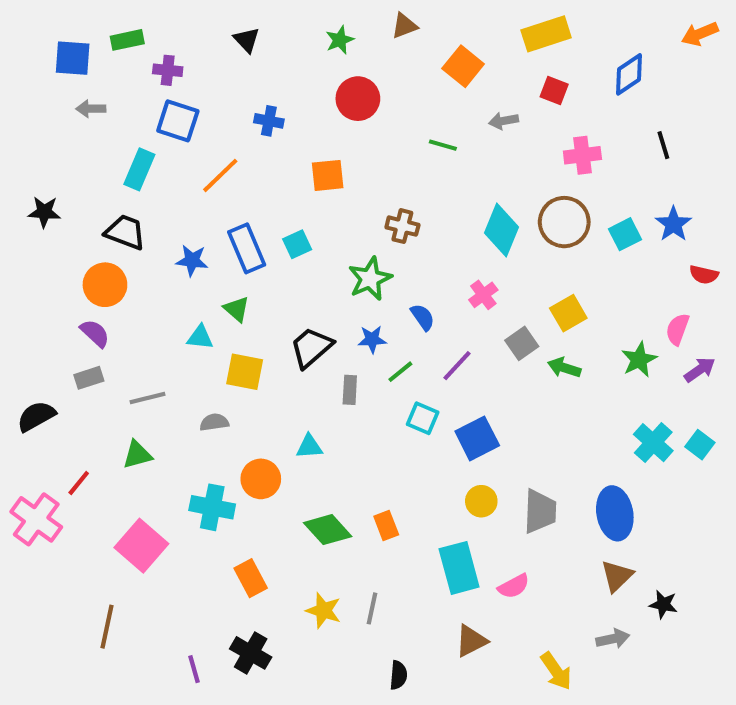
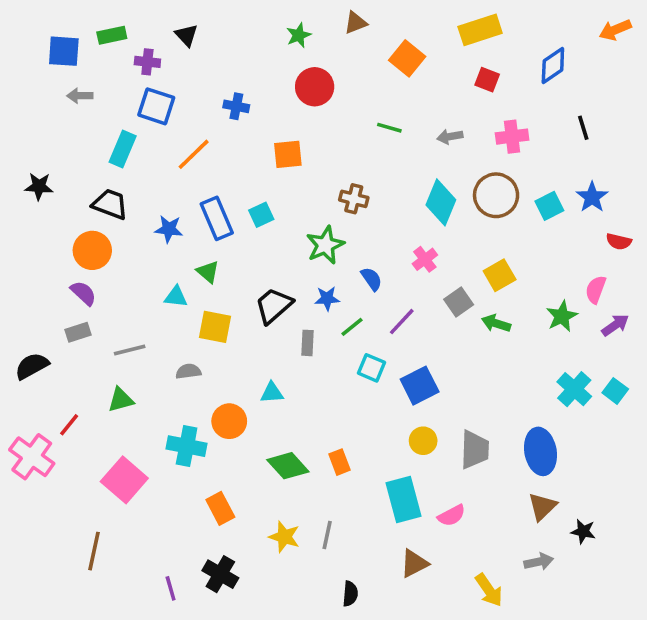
black triangle: (247, 40) -> (187, 35), moved
gray arrow: (504, 121) -> (450, 137), moved

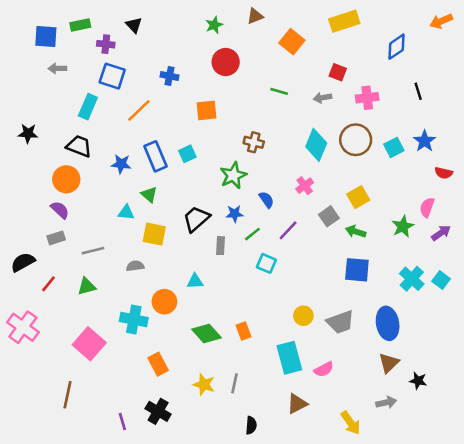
red square: (487, 80) -> (338, 72), moved
blue square: (420, 386) -> (357, 270), moved, turned 32
red line: (69, 425) -> (48, 284), moved
gray trapezoid: (475, 450) -> (340, 322), turned 68

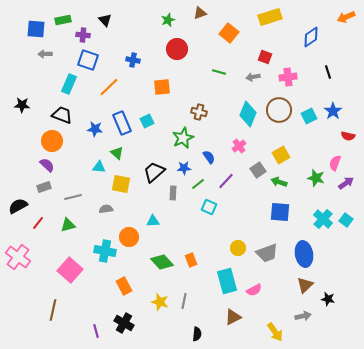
green star: (403, 226) -> (316, 178), turned -30

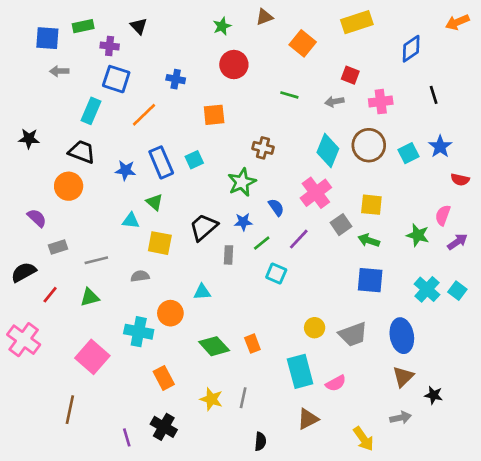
pink cross: (239, 146) -> (316, 193), size x1.6
yellow square: (281, 155) -> (371, 205), turned 36
purple semicircle: (47, 165) -> (37, 218), moved

